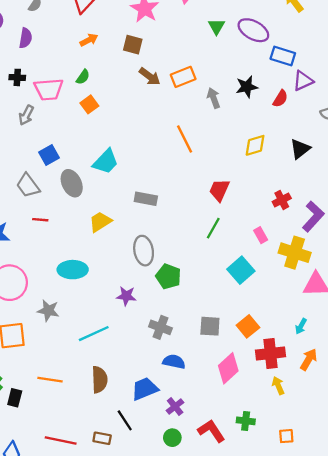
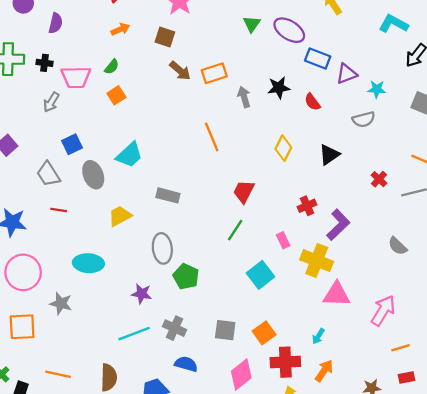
purple triangle: (303, 81) -> (347, 74), moved
red semicircle: (280, 99) -> (312, 102), turned 108
yellow diamond: (255, 145) -> (283, 148), turned -50
cyan line: (94, 334) -> (134, 334), moved

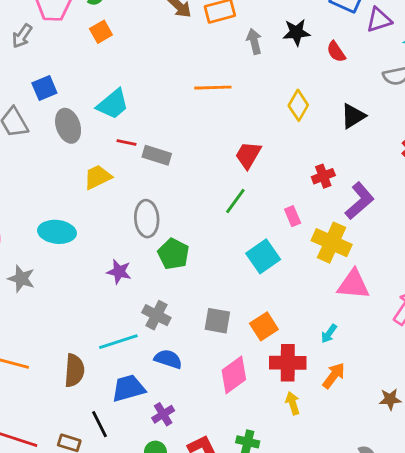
orange line: (212, 137) -> (213, 88), turned -72
red line: (59, 210) -> (127, 143), moved
cyan line: (134, 334) -> (118, 342), moved

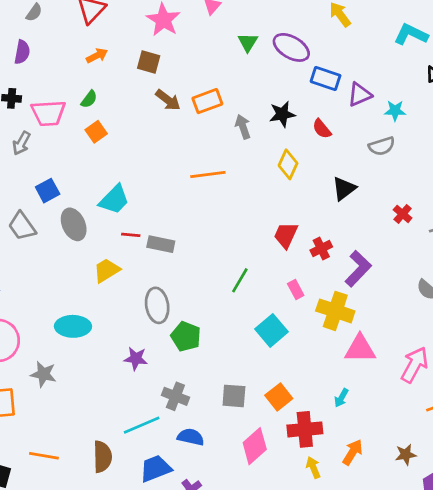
yellow diamond: (298, 105) -> (288, 164), moved
red trapezoid: (248, 155) -> (286, 235), moved
orange arrow: (334, 376) -> (353, 452), moved

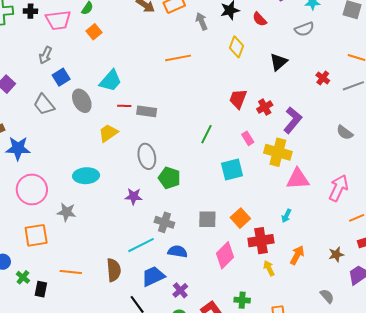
gray arrow: (21, 143) -> (46, 55), moved
cyan square: (272, 330) -> (232, 169), turned 30

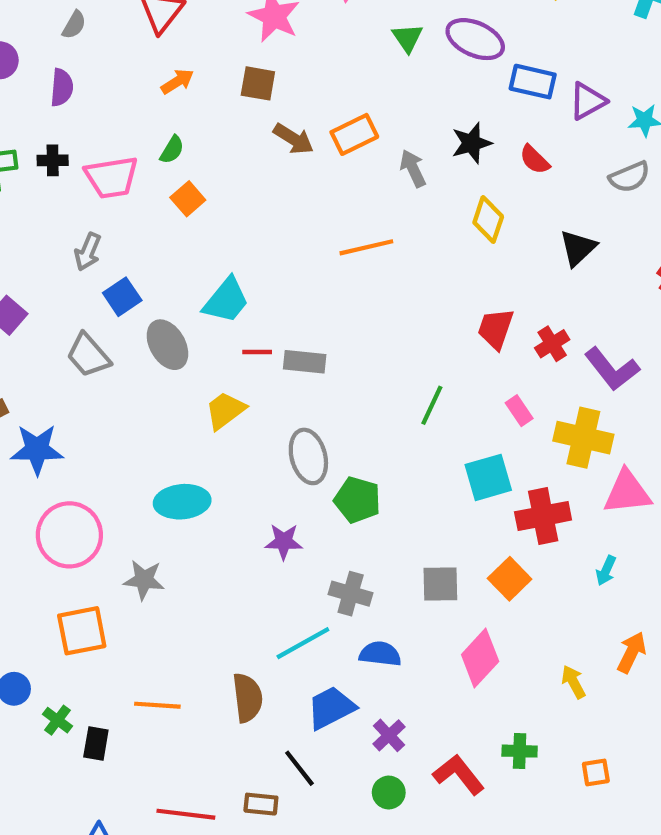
purple L-shape: (293, 120) -> (612, 369), turned 104
red cross: (261, 241) -> (543, 516), moved

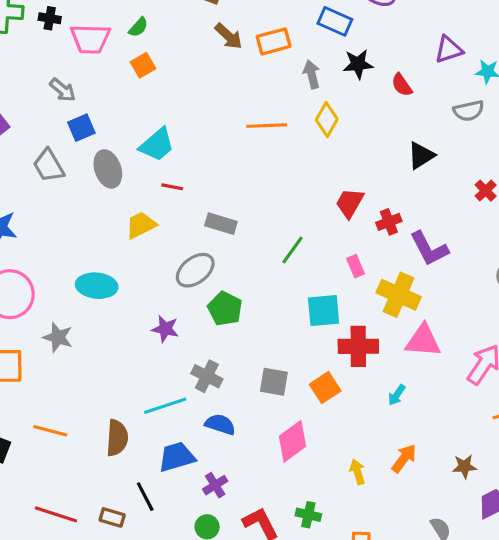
blue rectangle: (533, 82) -> (335, 21), moved
yellow diamond: (488, 220) -> (327, 119), moved
gray arrow: (88, 252) -> (63, 90), turned -84
gray rectangle: (305, 362) -> (221, 224), moved
gray ellipse: (308, 456) -> (195, 270), turned 57

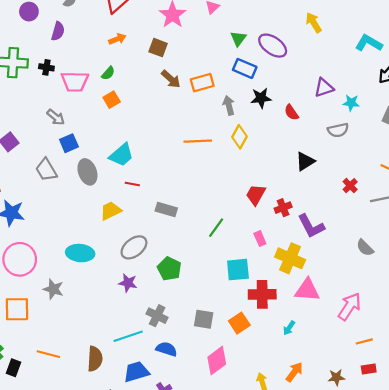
gray ellipse: (195, 270) -> (134, 247), moved

